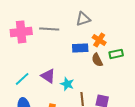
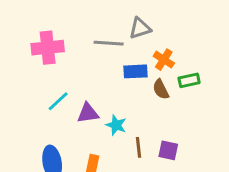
gray line: (49, 29) -> (109, 43), moved
purple triangle: (48, 76) -> (88, 113), turned -42
cyan line: (22, 79) -> (58, 101), moved

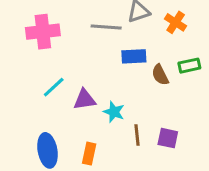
orange cross: (164, 60) -> (176, 22), moved

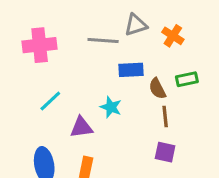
purple triangle: (85, 100) -> (81, 127), moved
cyan star: (114, 112) -> (111, 107), moved
brown line: (137, 135) -> (165, 116), moved

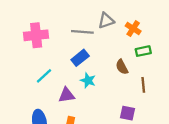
blue rectangle: (131, 70) -> (80, 58), moved, turned -36
green rectangle: (187, 79) -> (143, 51), moved
brown line: (165, 116) -> (143, 85), moved

